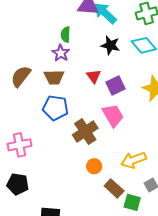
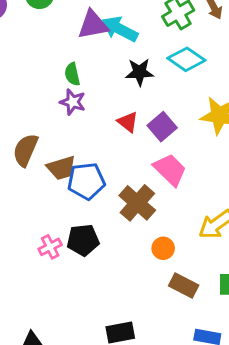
brown trapezoid: (54, 77) -> (61, 168), moved
pink cross: (19, 145) -> (50, 247), size x0.7
black pentagon: (18, 184) -> (83, 240), moved
brown rectangle: (114, 188) -> (184, 285), moved

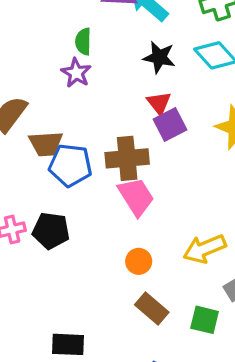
red triangle: (128, 122) -> (159, 103), moved
pink trapezoid: (170, 170) -> (136, 197), moved
brown cross: (137, 203) -> (127, 158), moved, turned 30

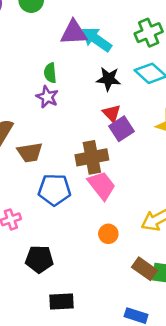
blue pentagon: (70, 165) -> (55, 190), moved
black pentagon: (51, 231) -> (39, 259), moved
brown rectangle: (152, 309) -> (145, 269), moved

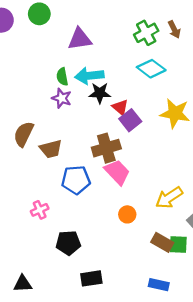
cyan arrow: (96, 39) -> (89, 76), moved, turned -36
black star: (108, 79) -> (100, 93), moved

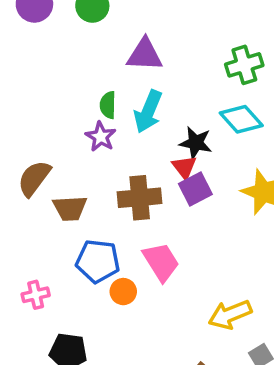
cyan arrow: (89, 76) -> (148, 112), turned -72
black star: (100, 93) -> (196, 143), moved
brown cross: (106, 148) -> (140, 198), moved
orange circle: (127, 214) -> (123, 292), moved

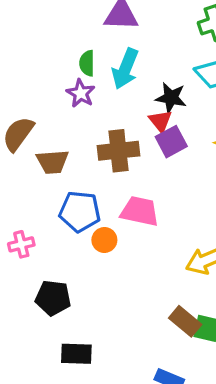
pink trapezoid: (161, 262) -> (140, 211), turned -45

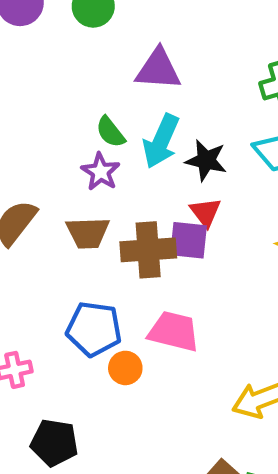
green semicircle: (87, 63) -> (110, 132), turned -40
black star: (171, 98) -> (206, 160), moved
purple square: (171, 142) -> (189, 240), moved, turned 32
brown trapezoid: (53, 162) -> (88, 233), moved

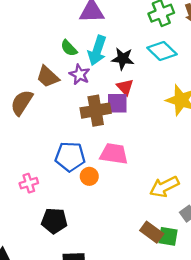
purple star: (101, 172) -> (80, 74), moved
brown trapezoid: (88, 233) -> (48, 77), moved, turned 50

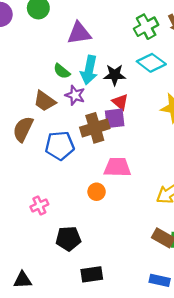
blue pentagon: (70, 157) -> (60, 146), moved

